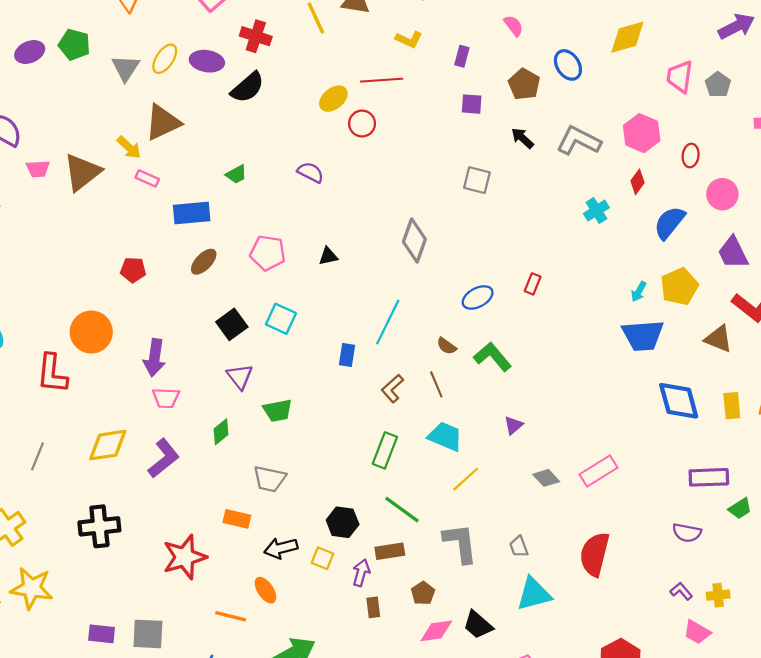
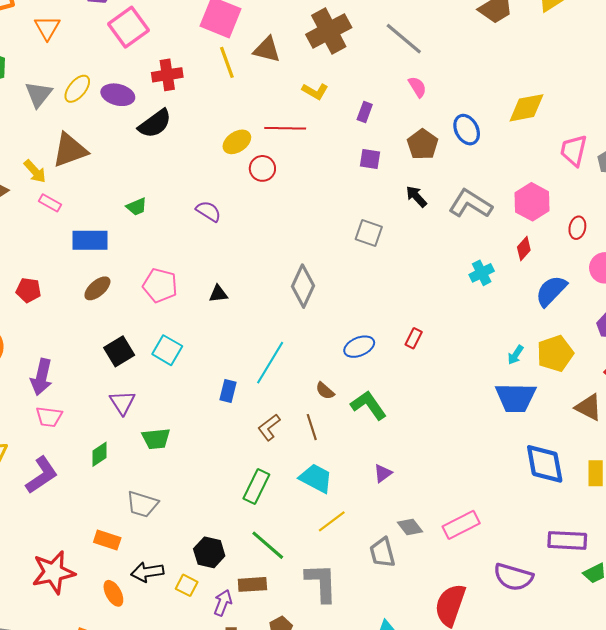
red cross: (256, 36) -> (167, 75), turned -32
purple semicircle: (687, 533) -> (513, 577), moved, size x1.4
gray trapezoid: (519, 547) -> (382, 553), moved, size x1.4
orange ellipse: (265, 590) -> (113, 593), moved

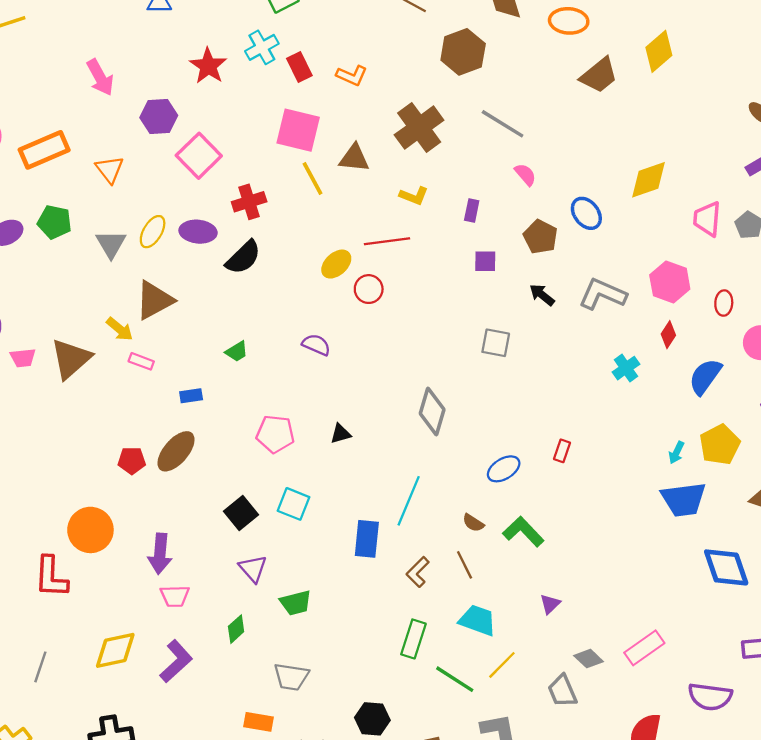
blue rectangle: (90, 240) -> (191, 396), size x0.6
brown ellipse: (97, 288) -> (176, 451), moved, size x1.4
blue rectangle: (228, 391) -> (367, 539), size x1.5
green line: (268, 545) -> (455, 679), moved

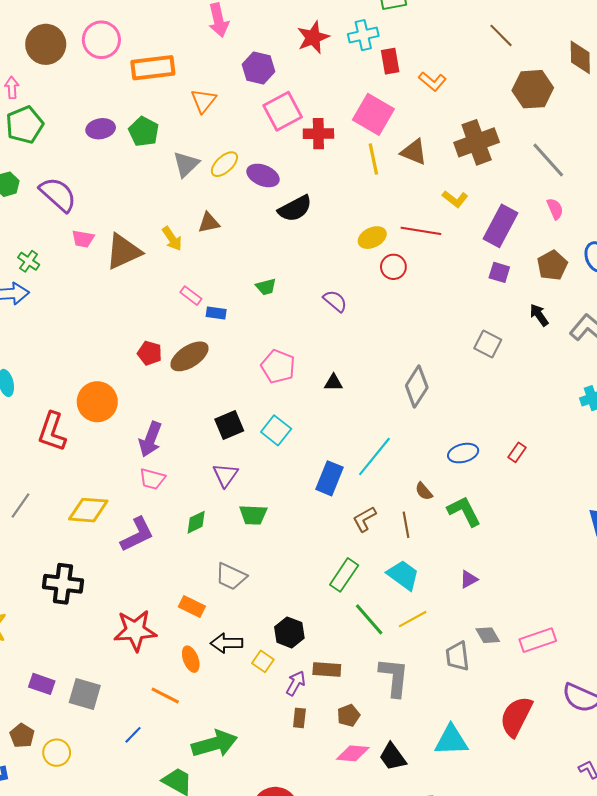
red cross: (249, 202) -> (318, 134), moved
purple rectangle: (472, 211) -> (500, 226), size x2.0
brown triangle: (154, 300) -> (209, 223), size x0.6
pink rectangle: (141, 361) -> (191, 296), moved

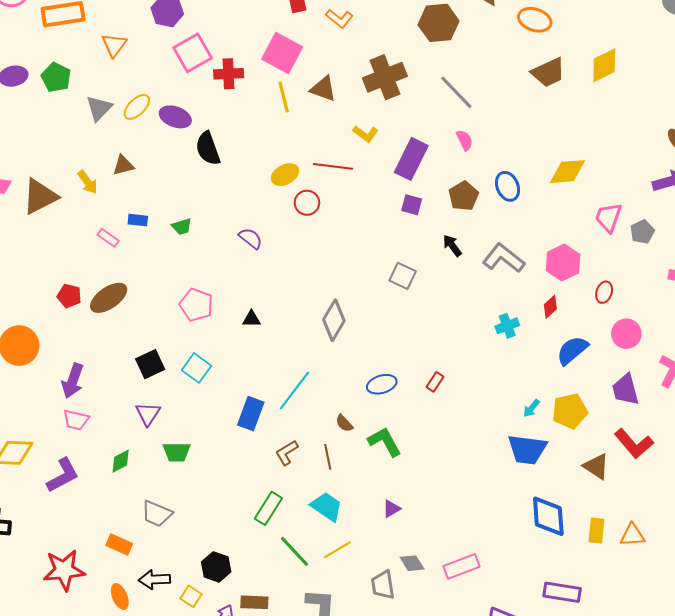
black semicircle: (295, 209) -> (208, 148), turned 100
blue rectangle: (216, 313) -> (138, 220), moved

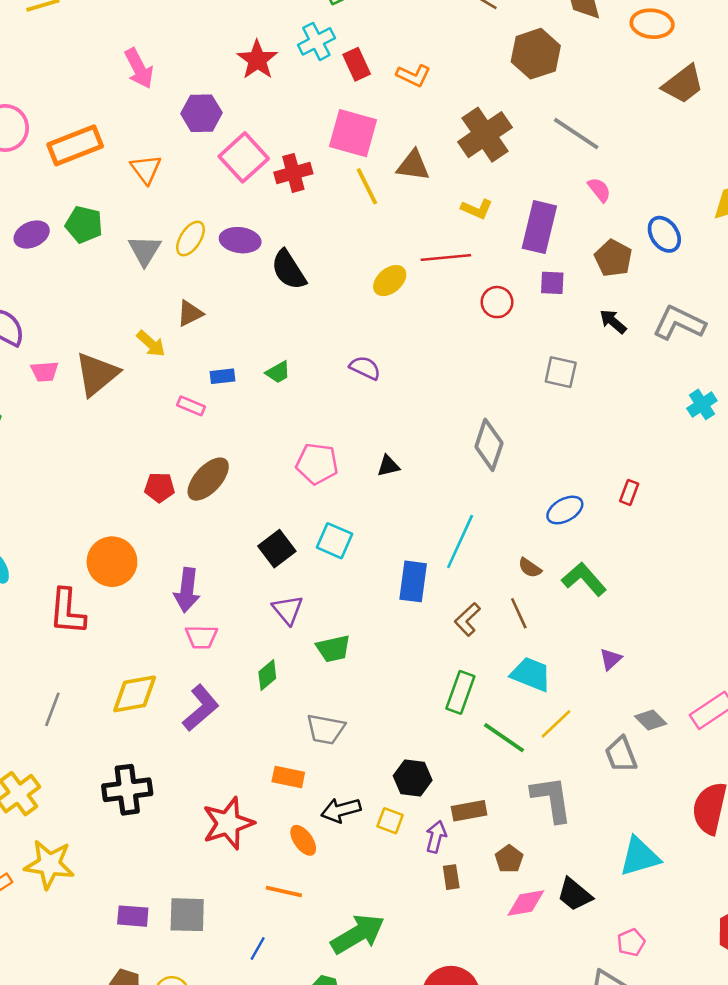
red circle: (307, 203) -> (497, 302), moved

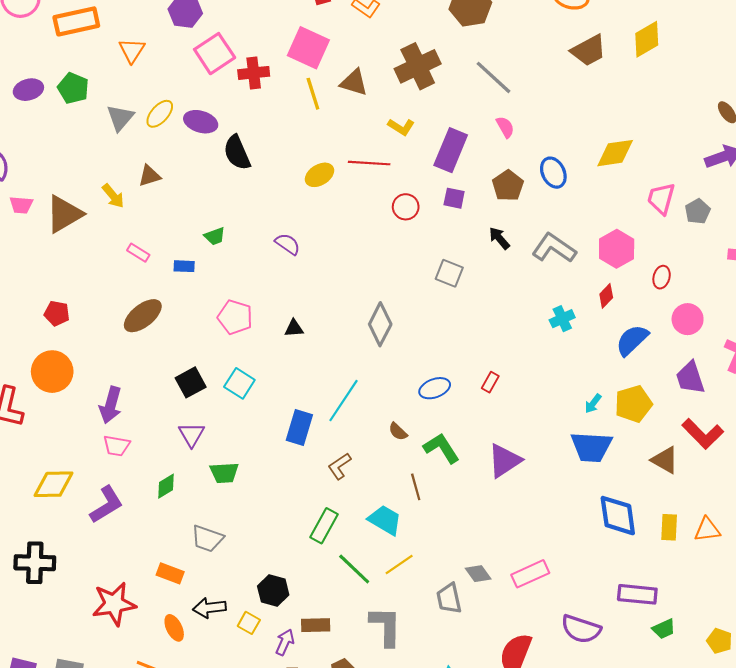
blue rectangle: (223, 376) -> (184, 266), moved
red pentagon: (159, 487) -> (57, 313), moved
brown line: (519, 613) -> (416, 487), moved
purple triangle: (611, 659) -> (504, 461), moved, size x1.8

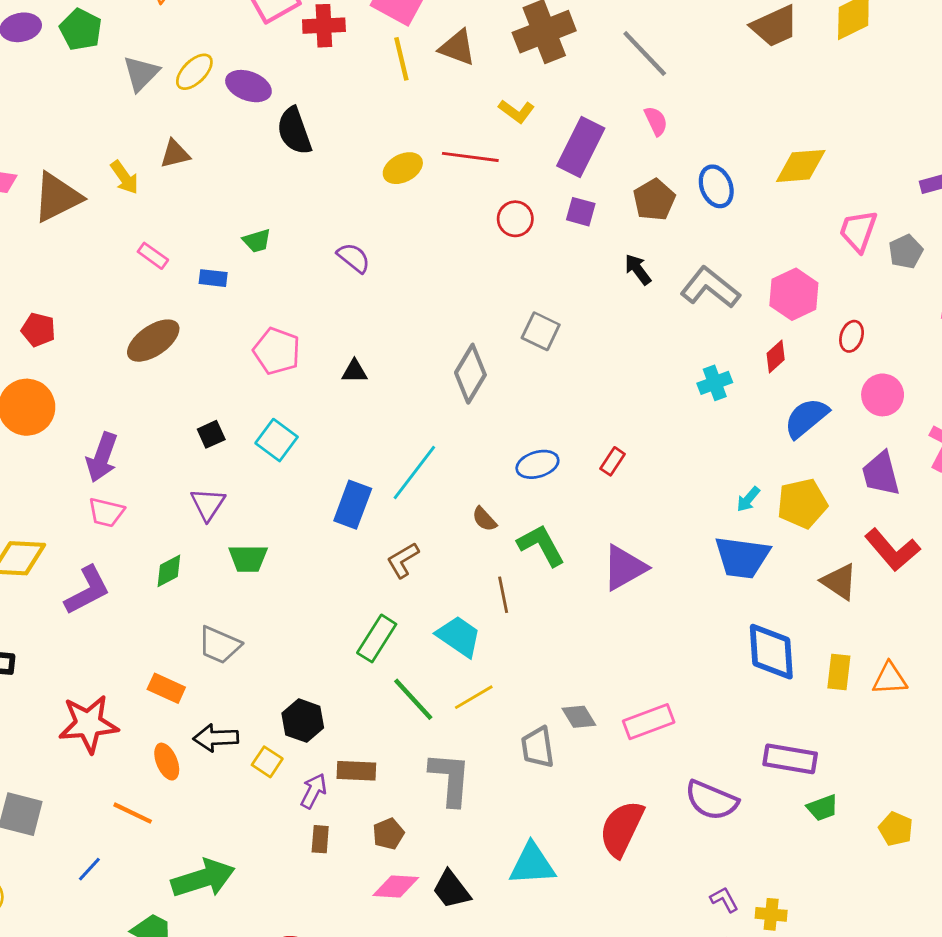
gray square: (449, 273) -> (541, 331), moved
black square: (191, 382) -> (211, 434), size x0.7

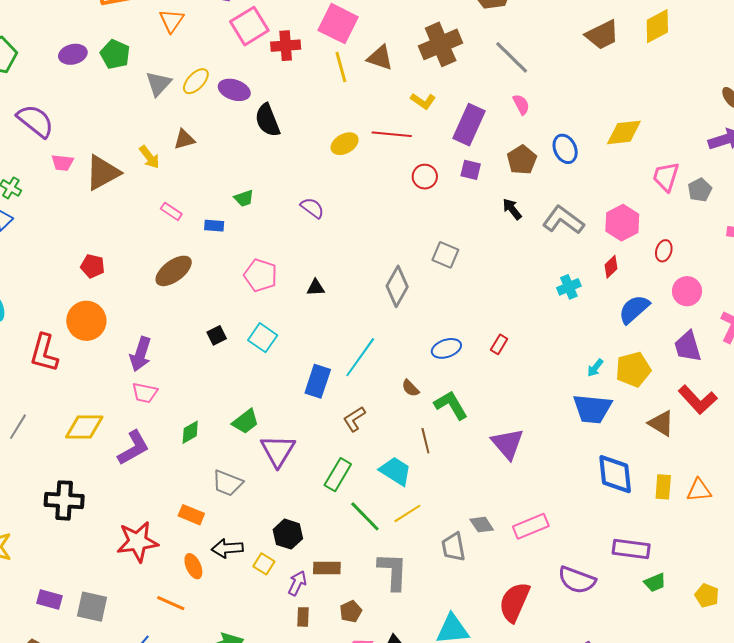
purple triangle: (208, 504) -> (278, 451), moved, size x1.4
green trapezoid: (248, 558) -> (245, 421), turned -36
purple triangle: (624, 568) -> (508, 444), moved, turned -39

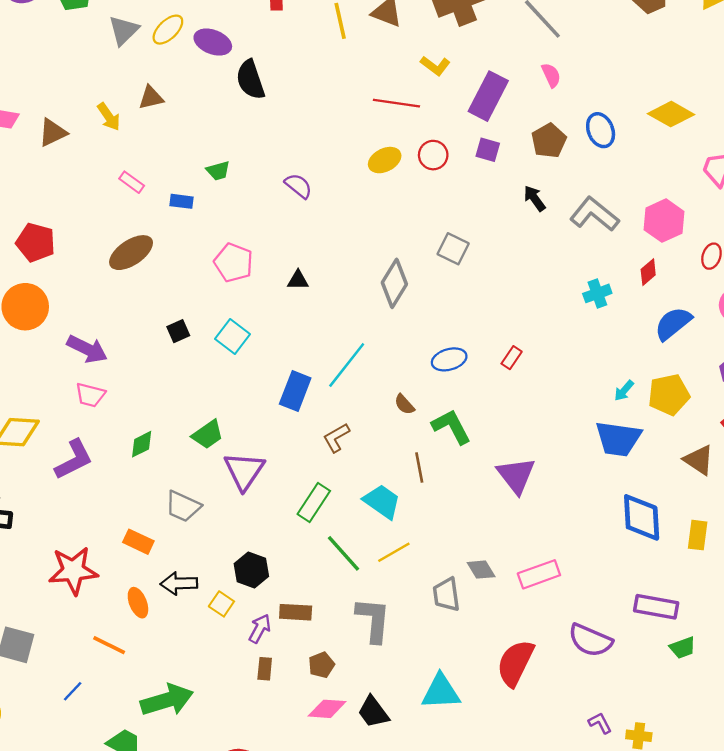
yellow diamond: (624, 132) -> (671, 114), turned 33
yellow ellipse: (345, 144) -> (385, 160), moved
brown triangle: (103, 173) -> (53, 133), size x0.7
red pentagon: (93, 266) -> (36, 242), size x1.4
purple arrow: (140, 354) -> (87, 349), turned -84

